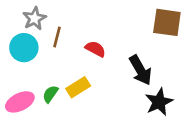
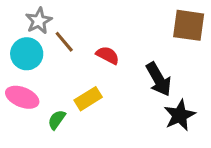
brown line: (57, 37) -> (64, 42), turned -54
green semicircle: (50, 94) -> (57, 120), moved
pink ellipse: (20, 102) -> (22, 97), moved, turned 48

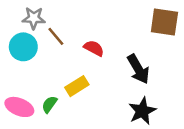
gray star: (39, 21) -> (34, 18), turned 30
pink ellipse: (22, 97) -> (19, 107), moved
black star: (180, 115) -> (142, 111), moved

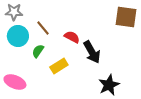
gray star: (34, 18) -> (14, 12), moved
black arrow: (138, 69) -> (92, 52), moved
green semicircle: (49, 104) -> (38, 51), moved

